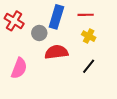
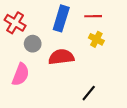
gray circle: (39, 33) -> (33, 44), moved
black line: (89, 66) -> (89, 93), moved

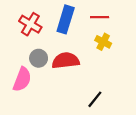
red cross: (15, 23) -> (30, 24), moved
gray circle: (33, 44) -> (39, 58), moved

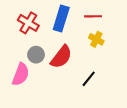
red semicircle: (66, 61) -> (61, 57), turned 135
black line: (95, 99) -> (89, 79), moved

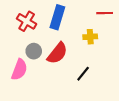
red line: (93, 16) -> (105, 13), moved
yellow cross: (96, 39) -> (90, 37), turned -32

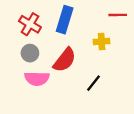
gray circle: (34, 51) -> (30, 53), moved
pink semicircle: (19, 70) -> (37, 78), moved, turned 70

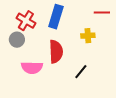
gray circle: (30, 53) -> (17, 40), moved
red semicircle: (65, 60) -> (56, 52), turned -40

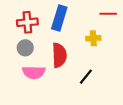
red cross: (26, 21) -> (27, 22), turned -36
gray circle: (17, 40) -> (25, 48), moved

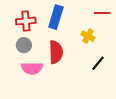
yellow cross: (93, 38) -> (88, 36), turned 32
black line: (86, 77) -> (98, 63), moved

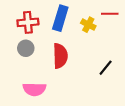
yellow cross: (88, 36) -> (88, 25), moved
pink semicircle: (32, 68) -> (34, 89), moved

